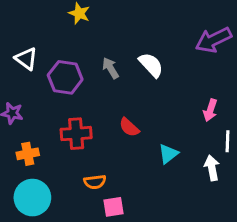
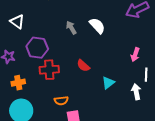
purple hexagon: (65, 77) -> (37, 48), moved

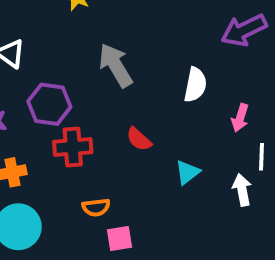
white semicircle: (97, 26) -> (195, 85), moved, turned 54
gray arrow: (71, 28) -> (116, 65), size x1.6

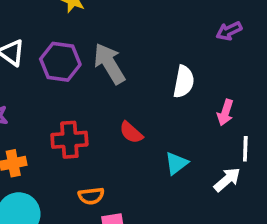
purple arrow: (244, 30) -> (229, 31), size x0.6
purple hexagon: (49, 104) -> (60, 62), moved
white arrow: (242, 190) -> (227, 180), turned 60

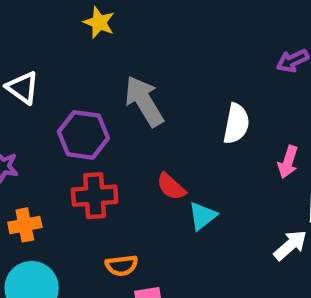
purple hexagon: (60, 62) -> (83, 135), moved
cyan triangle: (176, 163) -> (203, 216), moved

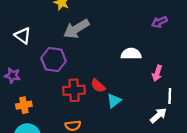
gray arrow: (144, 101) -> (76, 29), moved, turned -90
white semicircle: (236, 124) -> (131, 54), turned -102
red cross: (95, 196) -> (74, 90), moved

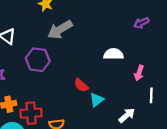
red cross: (74, 90) -> (31, 113), moved
white arrow: (158, 115) -> (127, 115), moved

